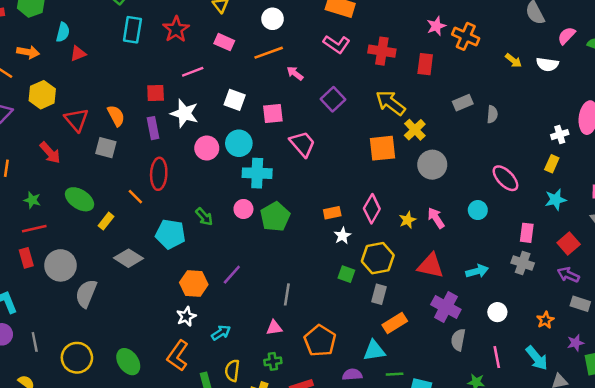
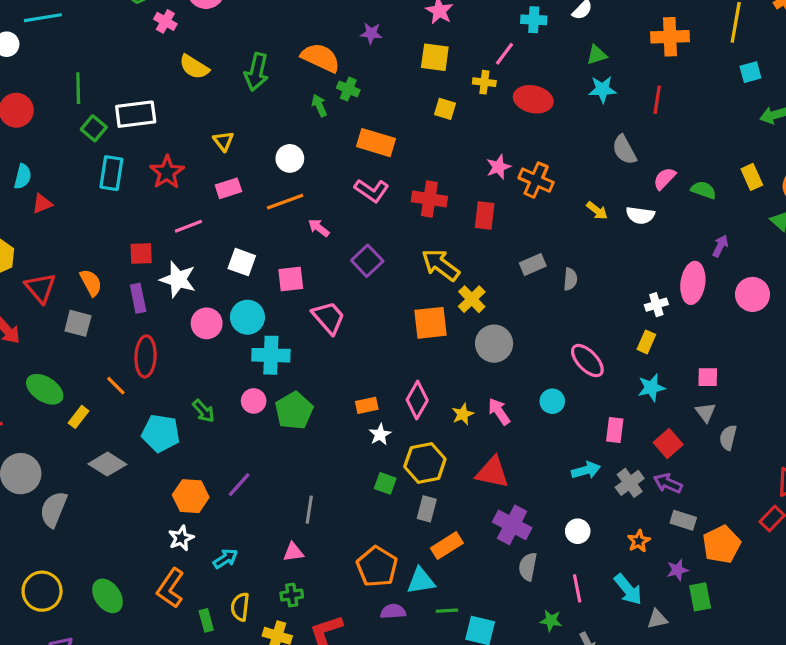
pink rectangle: (224, 42) -> (228, 188), turned -42
gray cross: (523, 263) -> (630, 483), moved, turned 35
cyan arrow: (477, 271) -> (586, 470), moved
orange pentagon: (320, 341) -> (377, 567), moved

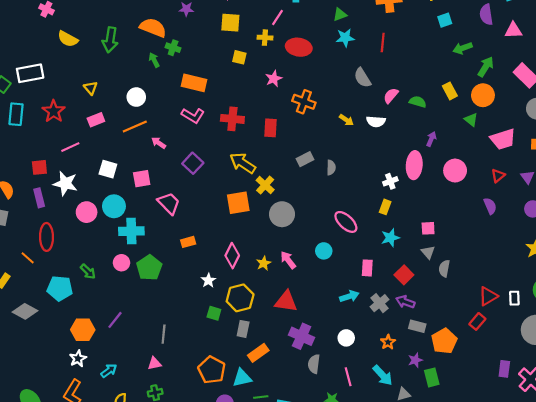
pink star: (499, 167) -> (274, 79), moved
orange rectangle: (367, 405) -> (188, 242), moved

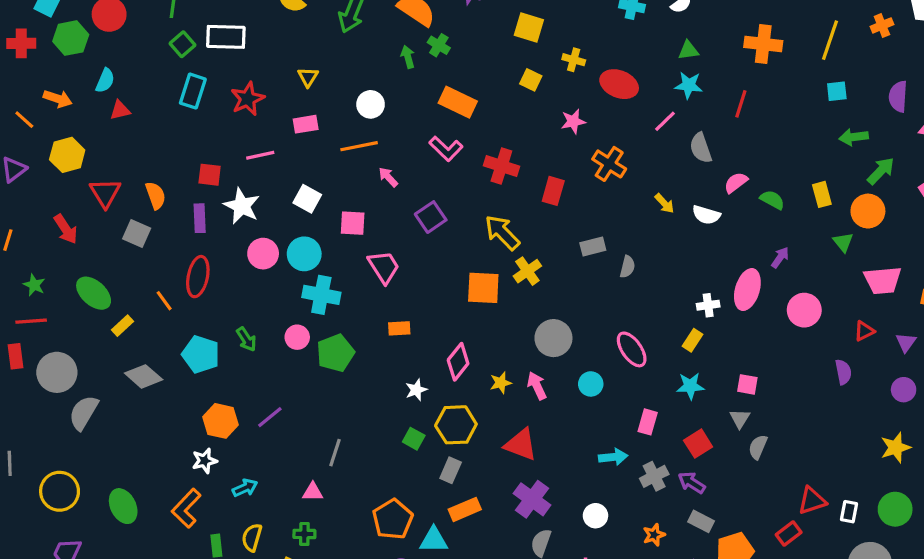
pink line: (277, 17) -> (665, 121), moved
gray circle: (282, 214) -> (553, 338), moved

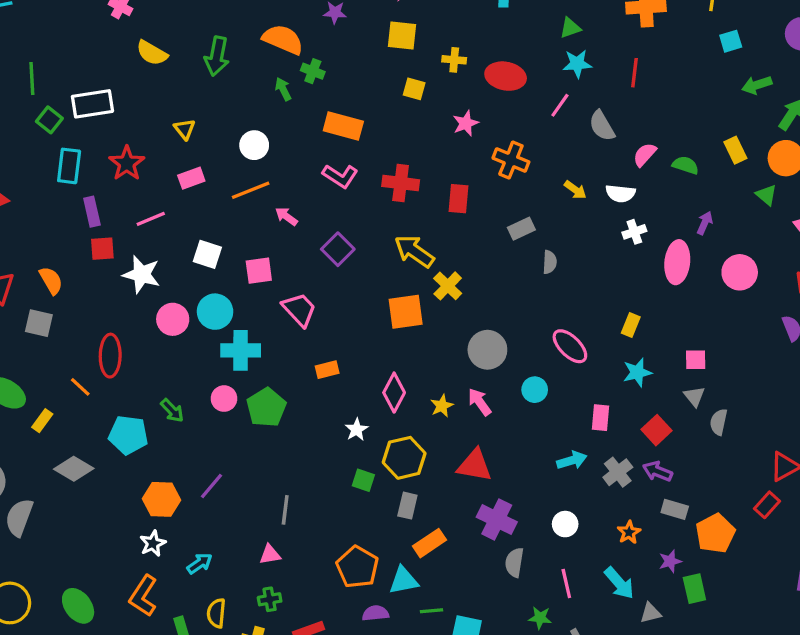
purple rectangle: (200, 218) -> (92, 212), moved
gray rectangle: (593, 246) -> (521, 229), moved
white cross: (708, 305) -> (634, 232), moved

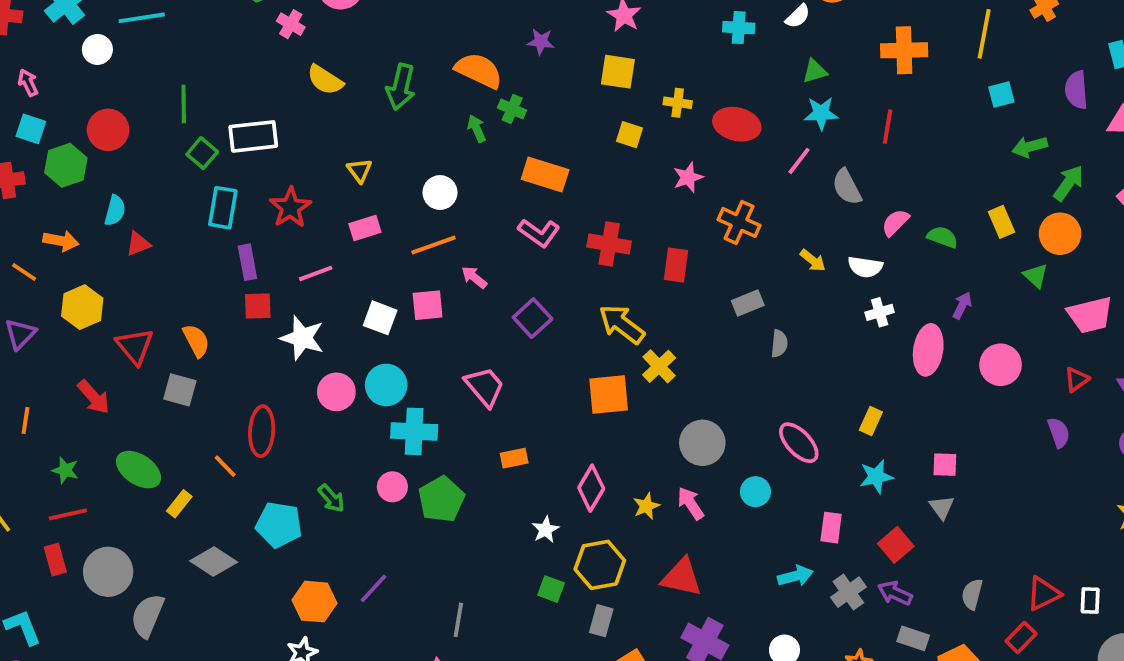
pink square: (259, 271) -> (428, 305), moved
gray semicircle: (719, 422) -> (972, 594), moved

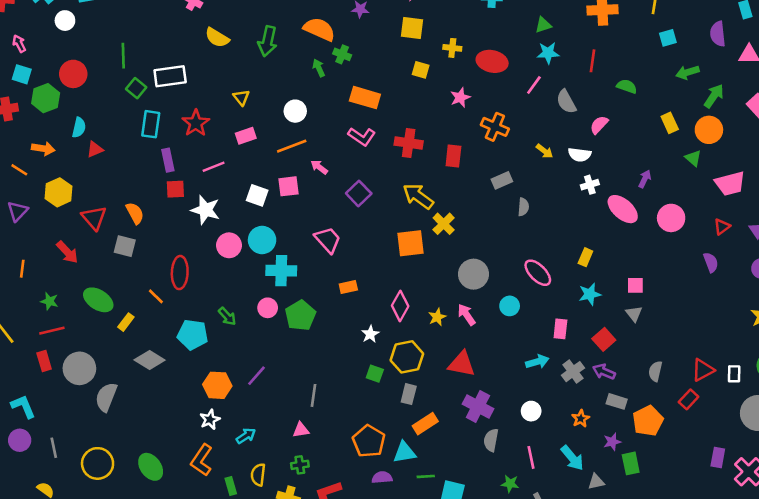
green semicircle: (943, 237) -> (627, 86), moved
pink ellipse: (928, 350) -> (623, 209), turned -56

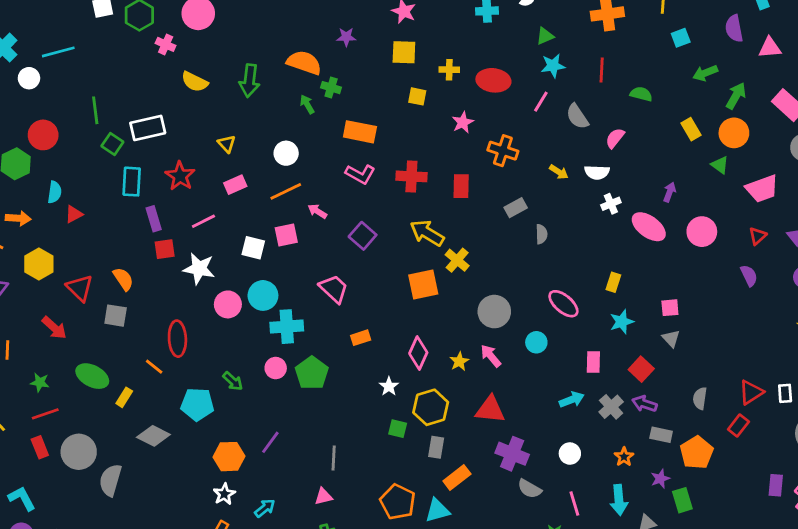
gray semicircle: (491, 440) -> (529, 489), turned -65
cyan arrow: (572, 458) -> (619, 500), turned 40

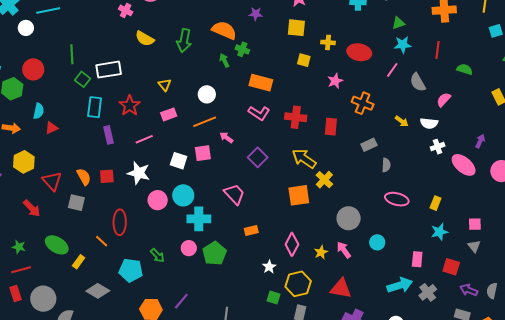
red square: (165, 249) -> (107, 176), moved
pink ellipse: (563, 304) -> (397, 199), moved, turned -30
red square: (641, 369) -> (451, 267), turned -30
cyan arrow: (572, 400) -> (400, 285), size x1.4
purple arrow: (644, 404) -> (469, 290), moved

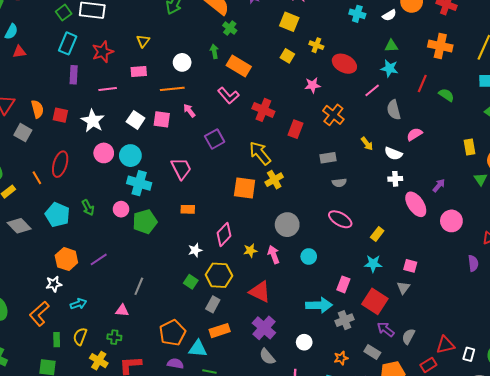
green arrow: (224, 60) -> (214, 51), moved
green semicircle: (465, 69) -> (446, 95), moved
gray semicircle: (386, 165) -> (339, 183), turned 64
red square: (451, 267) -> (375, 301), size x1.4

